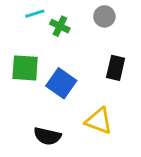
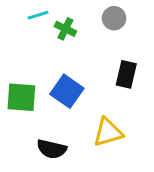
green square: (25, 68) -> (21, 97), moved
yellow triangle: (99, 121) -> (108, 132), turned -36

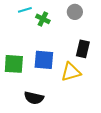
blue square: (67, 91) -> (44, 60), turned -30
yellow triangle: (108, 132) -> (71, 72), moved

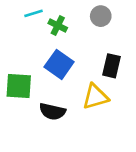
blue square: (44, 60) -> (59, 64), moved, turned 30
black semicircle: (34, 98) -> (52, 111), moved

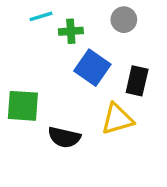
green cross: (58, 25) -> (71, 31), turned -30
blue square: (59, 64) -> (92, 68), moved

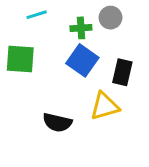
green cross: (71, 31) -> (81, 28), moved
green square: (23, 106) -> (20, 59), moved

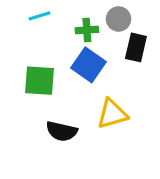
green square: (20, 59) -> (39, 81), moved
black rectangle: (122, 72) -> (136, 47), moved

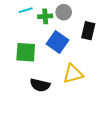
gray circle: (119, 19) -> (64, 12), moved
green cross: (87, 30) -> (45, 16), moved

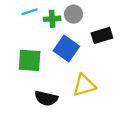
black rectangle: (88, 31) -> (102, 35), turned 60

